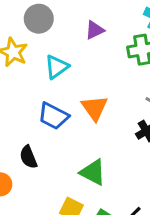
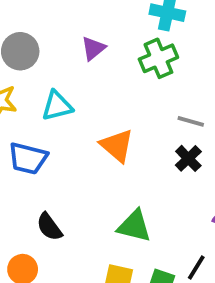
cyan triangle: (57, 67) -> (57, 106), turned 35
blue trapezoid: (53, 116) -> (28, 158), moved

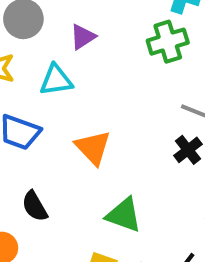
purple triangle: (93, 48) -> (83, 37), moved
orange triangle: (117, 146) -> (93, 147), moved

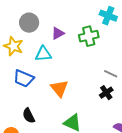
green cross: (168, 42) -> (89, 36), moved

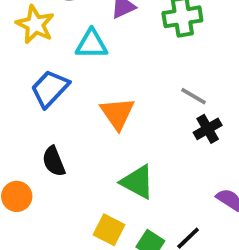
gray line: (111, 74) -> (194, 96), moved
blue trapezoid: (24, 78) -> (50, 89), turned 105

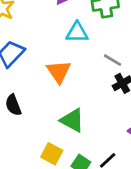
cyan triangle: (92, 44) -> (77, 32), moved

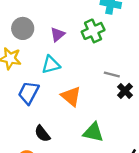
cyan triangle: (77, 32) -> (51, 65), moved

